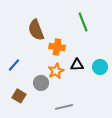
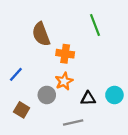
black triangle: (77, 65) -> (88, 98), moved
cyan circle: (100, 67) -> (114, 95), moved

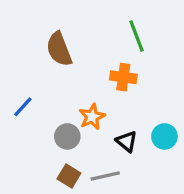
orange cross: (65, 54) -> (123, 77), moved
black triangle: (88, 98) -> (127, 141), turned 42
brown square: (22, 110) -> (69, 176), moved

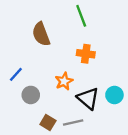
green line: (136, 36) -> (81, 16), moved
gray circle: (67, 136) -> (31, 95), moved
black triangle: (127, 141) -> (88, 98), size x1.5

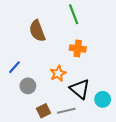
cyan circle: (114, 95) -> (103, 99), moved
brown square: (48, 122) -> (43, 111), turned 32

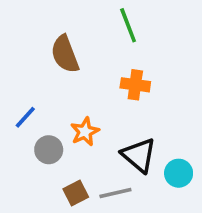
orange star: (58, 73) -> (85, 132), moved

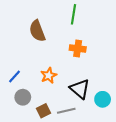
green line: (128, 25) -> (74, 14), turned 30
blue line: (25, 117) -> (14, 77), moved
gray circle: (49, 150) -> (23, 97), moved

